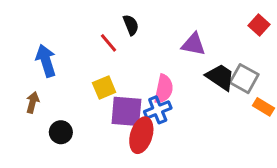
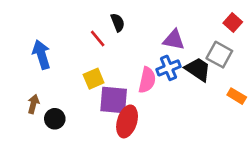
gray square: (244, 79) -> (219, 55), moved
brown arrow: (33, 102) -> (33, 104), moved
blue cross: (158, 110) -> (168, 68), moved

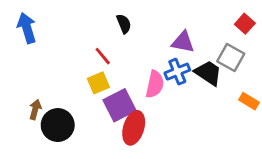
red line: (98, 39) -> (103, 56), moved
blue arrow: (41, 55) -> (27, 28), moved
purple square: (114, 100) -> (120, 105), turned -32
black circle: (55, 119) -> (58, 125), size x1.5

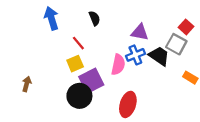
red square: (245, 24) -> (186, 27), moved
blue arrow: (27, 28) -> (51, 18), moved
black circle: (58, 125) -> (79, 96), moved
red ellipse: (134, 128) -> (128, 104), moved

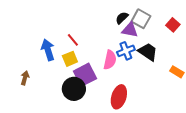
blue arrow: (51, 18) -> (48, 50), moved
black semicircle: (94, 18) -> (122, 18), moved, turned -112
gray square: (176, 44) -> (141, 19), moved

